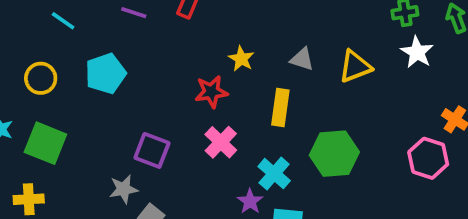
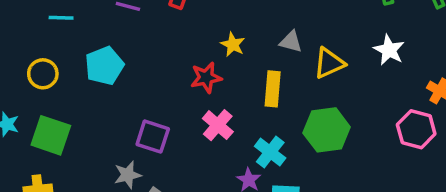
cyan line: (63, 21) -> (61, 18), turned -30
white star: (417, 52) -> (389, 50), moved
yellow triangle: (355, 67) -> (329, 63), moved

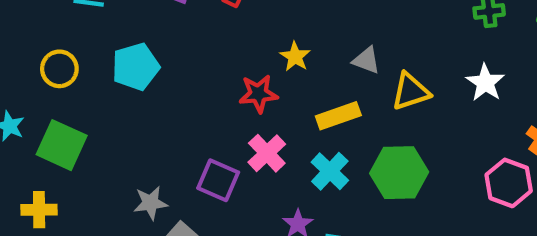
yellow rectangle: (273, 89) -> (338, 116), turned 60
purple square: (153, 137) -> (218, 180), moved
cyan cross: (270, 152) -> (330, 171), moved

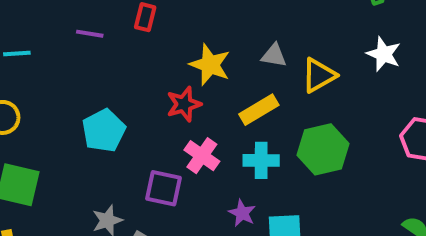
yellow star: (295, 57) -> (210, 65), size x1.5
cyan pentagon: (136, 67) -> (104, 131), moved
cyan cross: (330, 171) -> (261, 160), turned -32

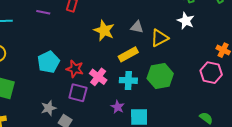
white star: (384, 54) -> (186, 21), moved
red star: (184, 104) -> (75, 69), moved, turned 30

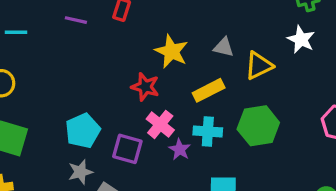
cyan pentagon: (48, 62) -> (83, 131), moved
red star: (75, 69) -> (145, 87), moved
purple star: (118, 107) -> (180, 149), moved

